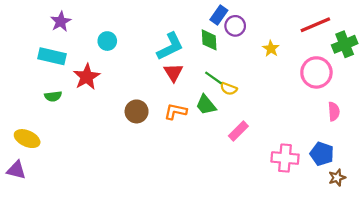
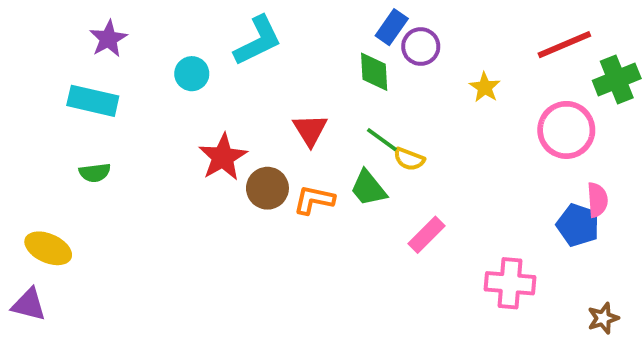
cyan L-shape: (170, 46) -> (258, 41), moved
red star: (87, 77) -> (223, 157), moved
brown circle: (137, 111) -> (267, 188), moved
blue pentagon: (322, 154) -> (578, 225), moved

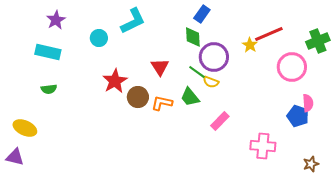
red line: (564, 45) -> (269, 34), moved
purple circle: (421, 47) -> (214, 57), moved, size x1.5

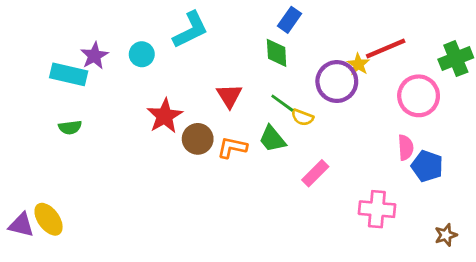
purple star: (56, 20) -> (94, 56), moved
purple circle: (214, 57) -> (337, 82), moved
pink semicircle: (308, 103) -> (406, 147), moved
yellow ellipse: (25, 128) -> (49, 219), moved, turned 30

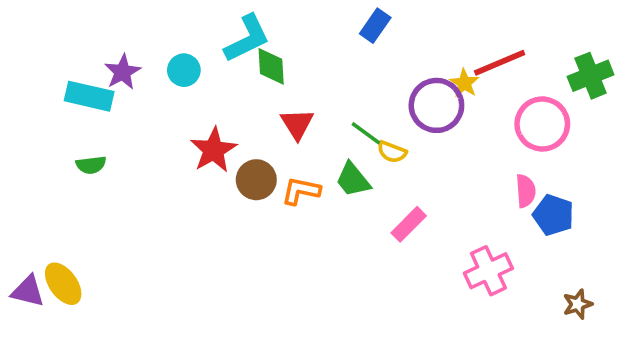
green diamond: (277, 53) -> (271, 66), moved
pink cross: (377, 209) -> (488, 271), turned -30

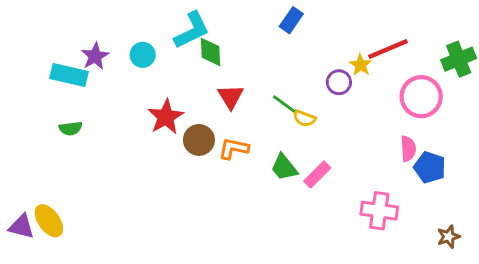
purple circle: (436, 105) -> (339, 82), size x0.6
green trapezoid: (353, 180) -> (284, 167), moved
pink cross: (488, 271) -> (379, 211), turned 33

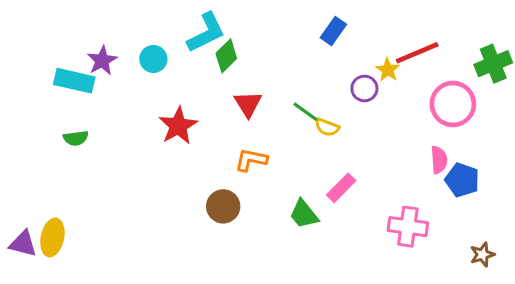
blue rectangle: (291, 20) -> (333, 31), moved
green diamond: (210, 52) -> (226, 56), turned 48
brown circle: (199, 140) -> (223, 206), moved
green trapezoid: (284, 167) -> (304, 214), moved
yellow ellipse: (49, 221) -> (52, 237), turned 48

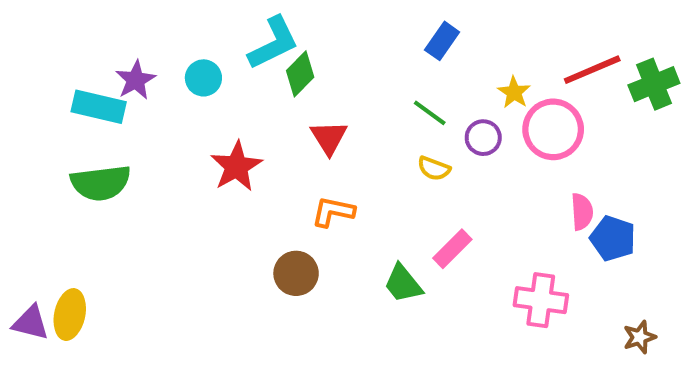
red line: (417, 53) -> (592, 70), moved
purple circle: (364, 88) -> (483, 138), moved
pink circle: (453, 104) -> (553, 129), moved
green line: (305, 112) -> (430, 113), moved
green semicircle: (76, 138) -> (101, 183), size x1.8

